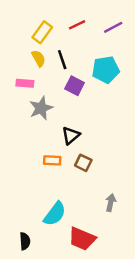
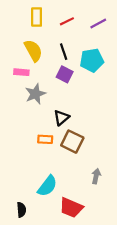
yellow rectangle: (42, 32) -> (37, 17), moved, turned -36
yellow semicircle: (39, 58) -> (33, 51), size x1.5
black line: (62, 60) -> (64, 52), moved
brown square: (83, 163) -> (72, 142), size x1.5

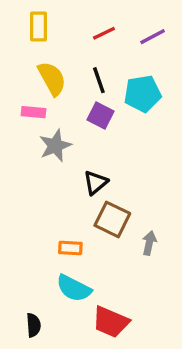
yellow rectangle: (37, 17) -> (38, 27), moved
orange rectangle: (45, 139) -> (70, 248), moved
gray arrow: (96, 176) -> (149, 243), moved
cyan semicircle: (47, 186) -> (74, 288), turned 80

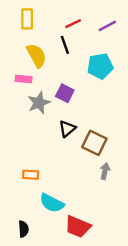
black line: (99, 80) -> (65, 45), moved
purple square: (101, 115) -> (65, 93), moved
brown square: (112, 219) -> (94, 143), moved
orange rectangle: (70, 248) -> (31, 175), moved

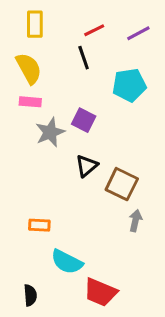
yellow semicircle: (37, 55) -> (29, 68), moved

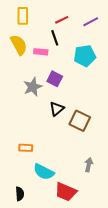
pink rectangle: (30, 102) -> (41, 52), moved
gray arrow: (135, 221) -> (89, 165), moved

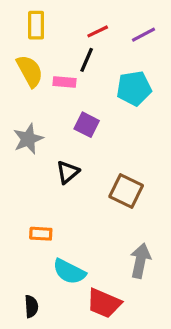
black line: (55, 38) -> (87, 60), turned 42
gray star: (33, 87) -> (28, 139), moved
black triangle: (57, 109) -> (68, 172), moved
gray arrow: (89, 165) -> (140, 261), size x1.5

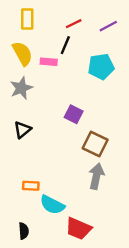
purple square: (87, 125) -> (74, 114), moved
gray star: (28, 139) -> (21, 88), moved
black triangle: (68, 172) -> (22, 130), moved
orange rectangle: (41, 234) -> (31, 186), moved
gray arrow: (140, 261) -> (96, 176), moved

